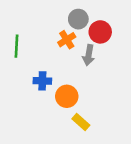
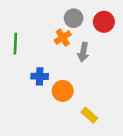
red circle: (100, 32) -> (104, 22), moved
yellow rectangle: (81, 122) -> (89, 115), moved

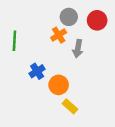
blue cross: (40, 76) -> (37, 71), turned -35
yellow rectangle: (89, 115) -> (70, 106), moved

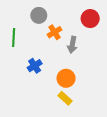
gray circle: (69, 17) -> (39, 15), moved
orange circle: (59, 85) -> (66, 78), moved

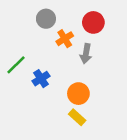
red circle: (90, 19) -> (93, 22), moved
green line: (14, 37) -> (16, 65), moved, turned 42

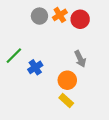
orange cross: (65, 39) -> (60, 15), moved
gray arrow: (86, 54) -> (80, 59), moved, turned -35

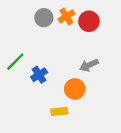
gray arrow: (80, 59) -> (89, 65), turned 91
yellow rectangle: (66, 101) -> (59, 111), moved, turned -48

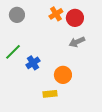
gray circle: (44, 18) -> (17, 15), moved
gray arrow: (89, 65) -> (77, 42), moved

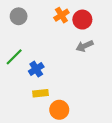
orange circle: (63, 75) -> (59, 110), moved
yellow rectangle: (50, 94) -> (41, 93), moved

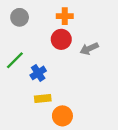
orange cross: (61, 15) -> (65, 16), turned 32
red circle: (82, 20) -> (61, 39), moved

